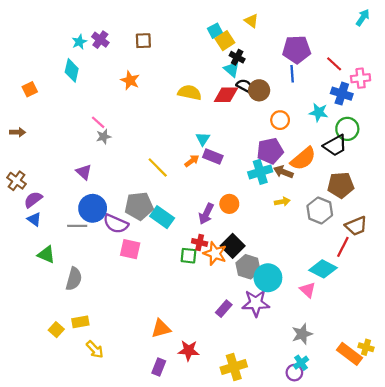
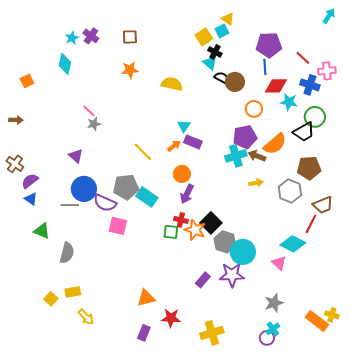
cyan square: (215, 31) -> (222, 31), moved
orange star: (130, 80) -> (130, 70), moved, turned -30
red diamond: (226, 95) -> (276, 86), moved
orange circle: (229, 204) -> (182, 174), moved

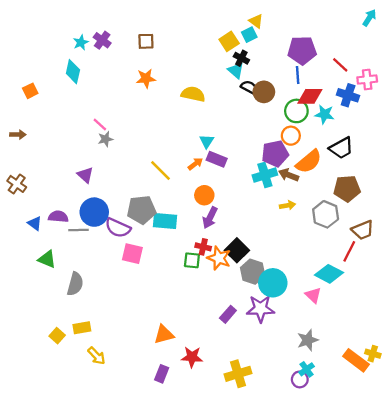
orange circle: (254, 109) -> (291, 136), moved
green circle: (315, 117) -> (296, 111), moved
purple semicircle: (30, 181) -> (58, 217), moved, turned 42
cyan rectangle: (147, 197) -> (165, 221), turned -30

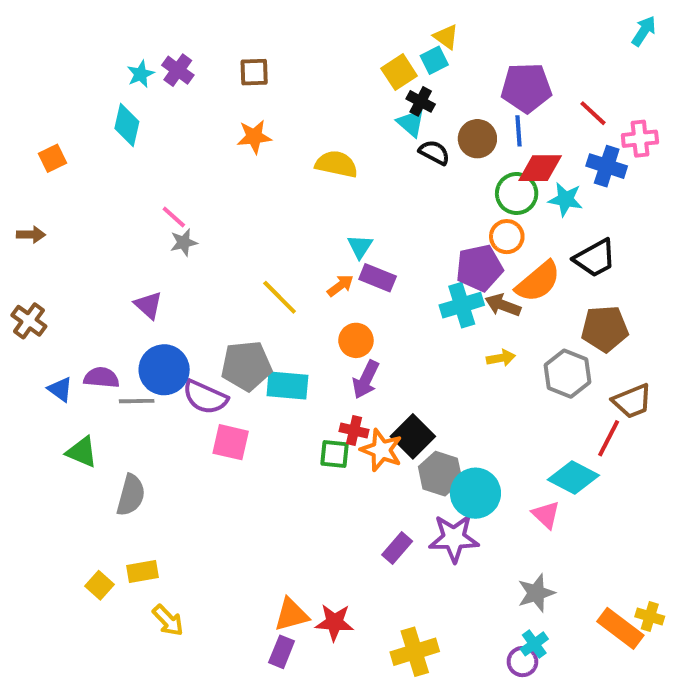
brown circle: (264, 92) -> (477, 139), moved
orange triangle: (164, 334) -> (291, 615), moved

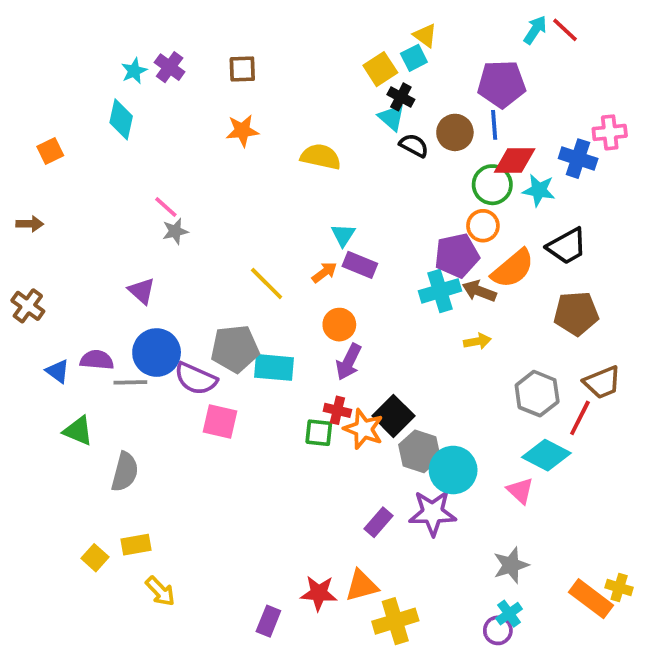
cyan arrow: (644, 31) -> (535, 30), moved
red line: (593, 113) -> (565, 30), moved
gray hexagon: (567, 374) -> (537, 394), moved
orange triangle: (291, 615) -> (362, 586), moved

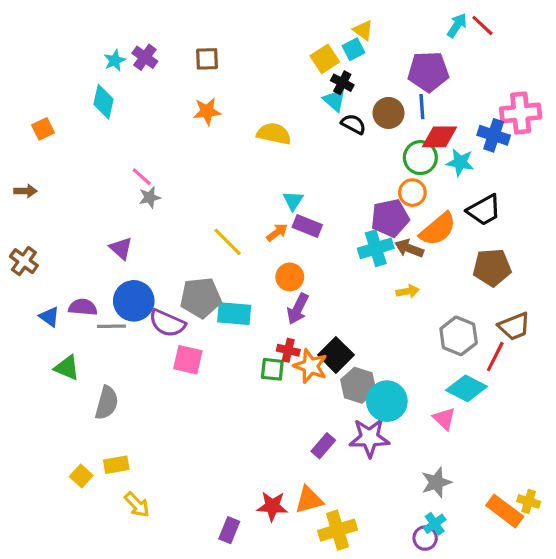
pink cross: (610, 132) -> (521, 113), size x1.4

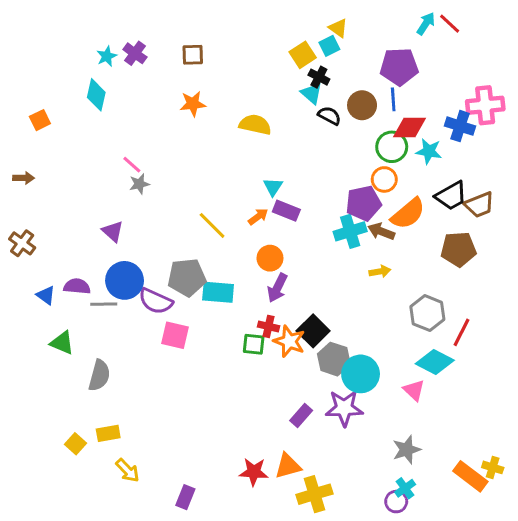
brown trapezoid: (514, 326) -> (479, 205), moved
purple rectangle: (229, 530) -> (185, 497), moved

